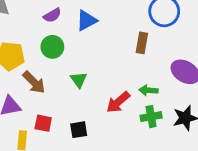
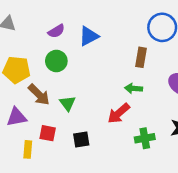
green triangle: (79, 80) -> (68, 103), moved
green arrow: (148, 90) -> (134, 88), moved
green cross: (151, 117) -> (145, 138), moved

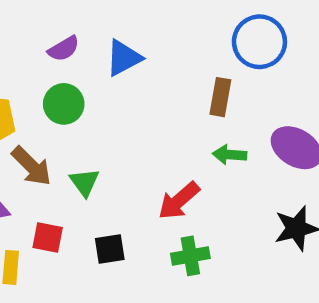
green arrow: (134, 88) -> (230, 155), moved
green cross: (145, 138) -> (190, 256), moved

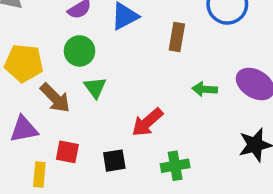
brown rectangle: (220, 97) -> (177, 37), moved
green triangle: (84, 182) -> (95, 87), moved
red arrow: (179, 201) -> (147, 122), moved

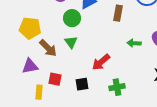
green circle: (79, 51) -> (72, 18), moved

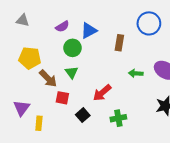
purple triangle: (30, 66) -> (22, 108), moved, turned -42
red square: (55, 79) -> (62, 98), moved
black square: (82, 84) -> (83, 115), turned -32

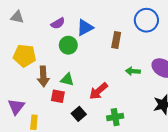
green triangle: (72, 72) -> (67, 80), moved, turned -40
brown arrow: (48, 78) -> (43, 76), turned 42

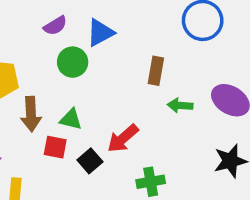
brown rectangle: (116, 40) -> (156, 71), moved
black square: (79, 114) -> (90, 161), moved

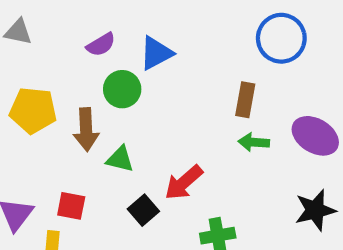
brown rectangle: (156, 71) -> (245, 100), moved
brown arrow: (31, 114) -> (86, 129), moved
red square: (55, 147) -> (71, 206), moved

